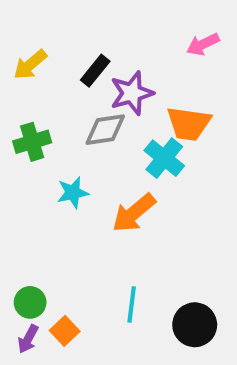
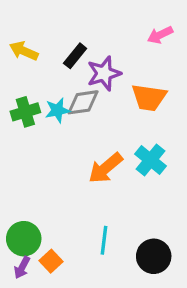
yellow arrow: (30, 65) -> (24, 51), turned 64
cyan cross: (164, 158) -> (150, 160), moved
cyan star: (73, 193) -> (57, 110), moved
green circle: (30, 302) -> (24, 239), size x1.4

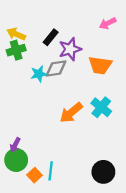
green cross: (25, 112) -> (16, 50), moved
cyan line: (104, 240) -> (51, 171), moved
purple arrow: (22, 268) -> (15, 145), moved

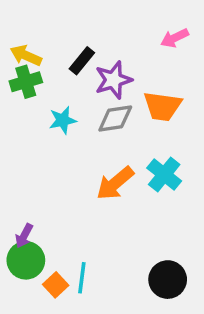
gray diamond: (56, 68) -> (115, 118), moved

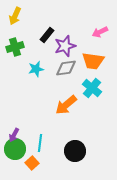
pink arrow: (175, 38) -> (100, 32), moved
yellow arrow: (26, 55) -> (15, 16), moved, turned -90
cyan cross: (164, 175) -> (92, 88), moved
cyan line: (82, 278) -> (40, 143), moved
black circle: (168, 280) -> (75, 151), moved

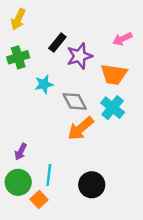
gray diamond: (66, 68) -> (75, 101), moved, turned 70
purple arrow: (14, 135) -> (21, 152), moved

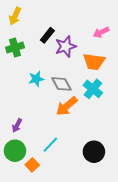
cyan star: (44, 84) -> (36, 79), moved
cyan line: (49, 175) -> (50, 145), moved, turned 36
black circle: (92, 185) -> (94, 152), moved

